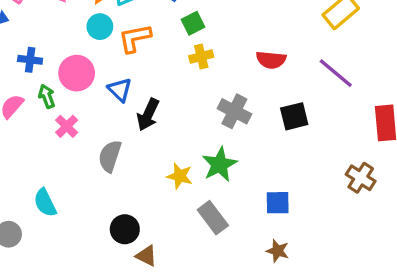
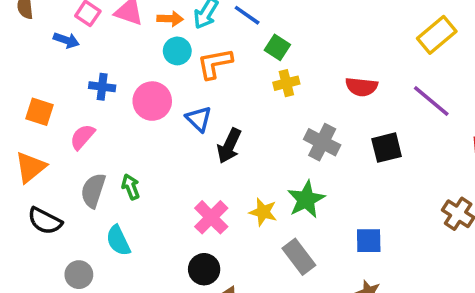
green square: (193, 23) -> (277, 47), turned -30
green arrow: (47, 96) -> (131, 187), moved
pink cross: (67, 126) -> (211, 217), moved, size x1.4
gray semicircle: (110, 156) -> (93, 191), moved

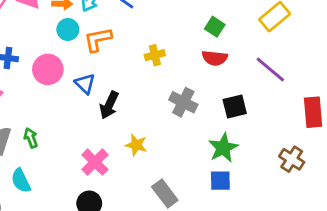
green square: (277, 47) -> (215, 27), moved
green star: (306, 199) -> (223, 148), moved
yellow star: (263, 212) -> (136, 145), moved

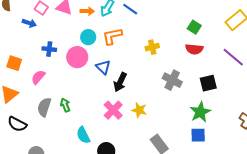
cyan circle: (68, 29) -> (88, 37), moved
pink cross: (95, 162) -> (113, 110), moved
cyan semicircle: (21, 181) -> (83, 135), moved

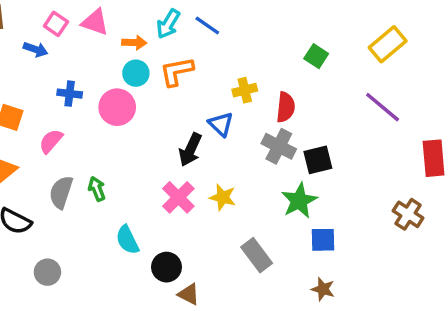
orange arrow: (87, 11) -> (134, 43), moved
red semicircle: (194, 49) -> (286, 107), moved, turned -90
blue triangle: (103, 67) -> (221, 124), moved
black square: (208, 83) -> (318, 160), moved
green star: (200, 112) -> (299, 201), moved

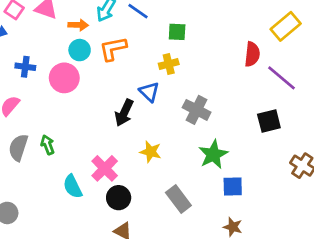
green square: (316, 56) -> (177, 32), moved, turned -30
red semicircle: (286, 107) -> (252, 54), moved
black square: (318, 160) -> (269, 121), moved
pink cross: (178, 197) -> (105, 168), moved
black circle: (167, 267) -> (119, 198), moved

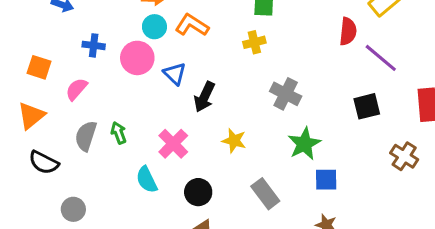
orange L-shape: (113, 49) -> (192, 25), turned 44
blue triangle: (149, 92) -> (175, 74), moved
pink cross: (105, 168) -> (173, 144), moved

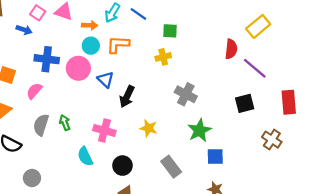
orange L-shape: (192, 25) -> (118, 45), turned -30
blue cross: (94, 45) -> (47, 59), size x1.5
pink cross: (173, 144) -> (104, 130), turned -30

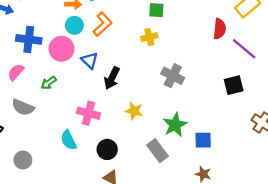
orange L-shape: (118, 45) -> (102, 24), turned 135
green arrow: (65, 123) -> (49, 83), moved, turned -105
gray semicircle: (41, 125) -> (23, 107), turned -85
green star: (199, 130) -> (175, 125), moved
gray circle: (32, 178) -> (23, 160), moved

